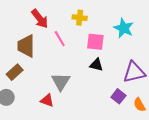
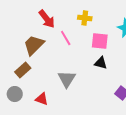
brown trapezoid: (26, 46) -> (34, 45), turned 45
red triangle: (47, 101) -> (42, 99), moved

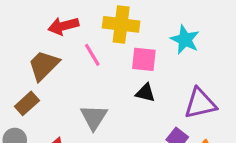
yellow cross: (85, 18) -> (121, 24), size x1.6
red arrow: (47, 19) -> (63, 26), turned 114

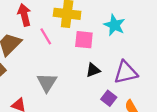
red arrow: (63, 26) -> (24, 15), turned 90
black triangle: (145, 93) -> (93, 70), moved, turned -35

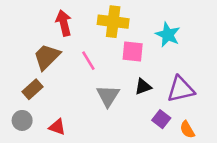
pink line: (46, 36) -> (88, 61), moved
gray triangle: (47, 83) -> (108, 96), moved

